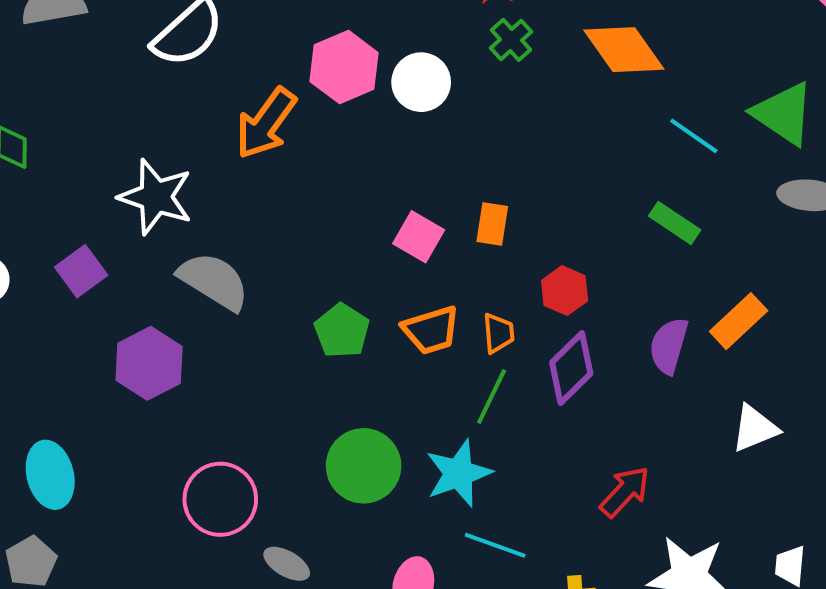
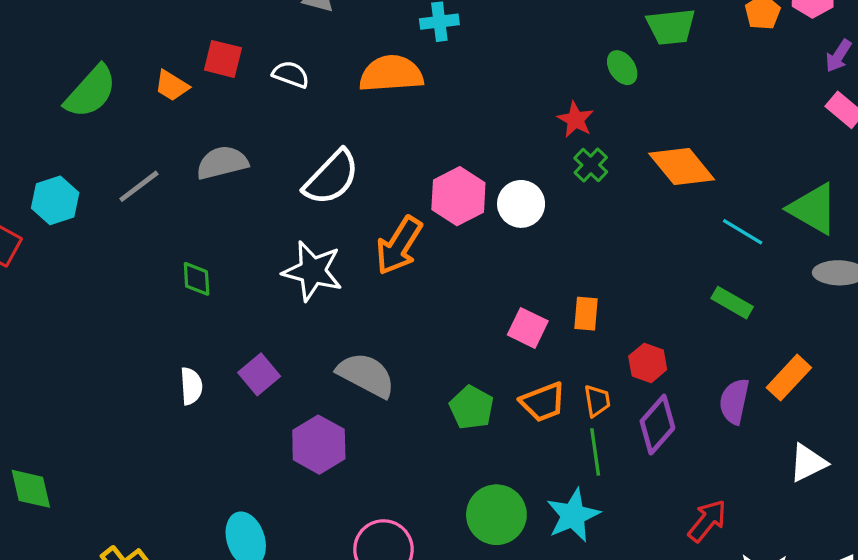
white star: (156, 197) -> (313, 271), moved
green line: (492, 396) -> (595, 452), turned -30

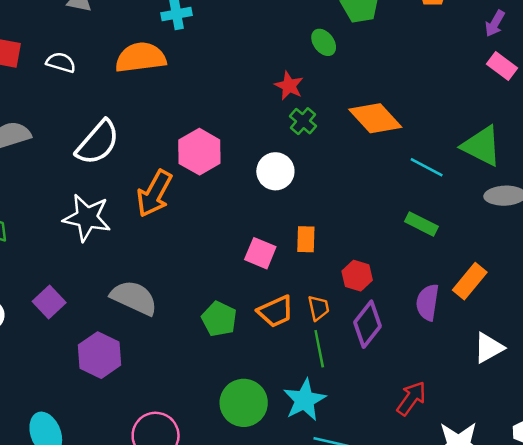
white circle: (521, 204) -> (275, 171), moved

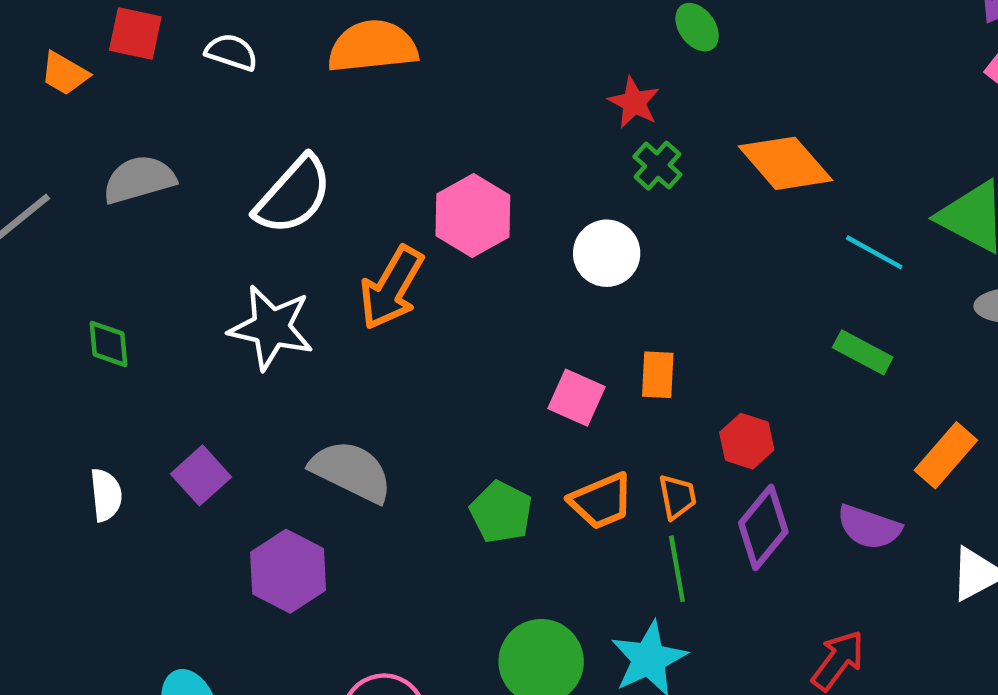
purple semicircle: (428, 302) -> (869, 527), moved, turned -81

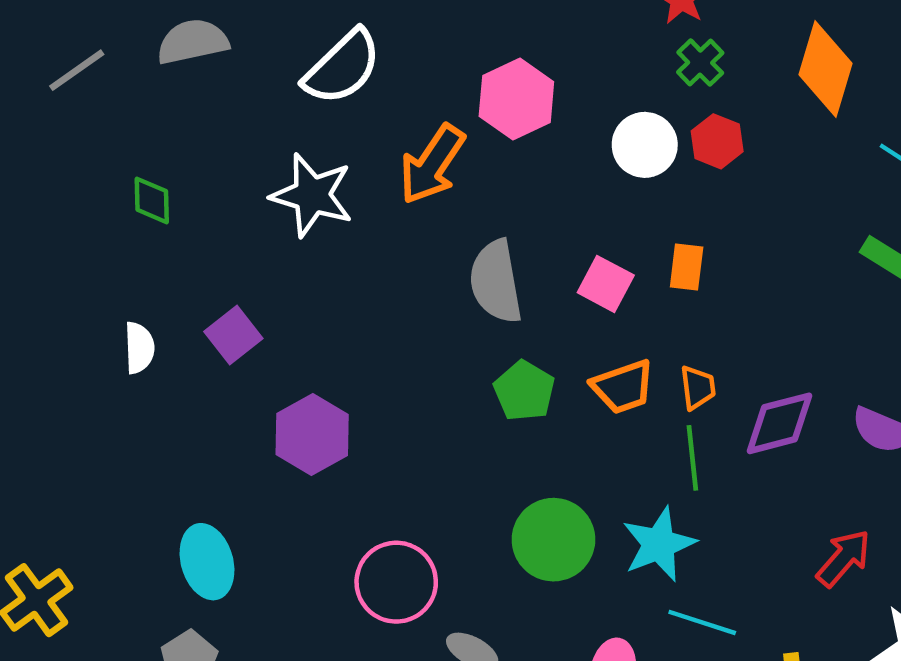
orange diamond: (785, 163) -> (825, 69), turned 54
red hexagon: (747, 441) -> (717, 141), moved
gray semicircle: (351, 471) -> (496, 282), moved, turned -130
purple diamond: (763, 527) -> (780, 423), turned 32

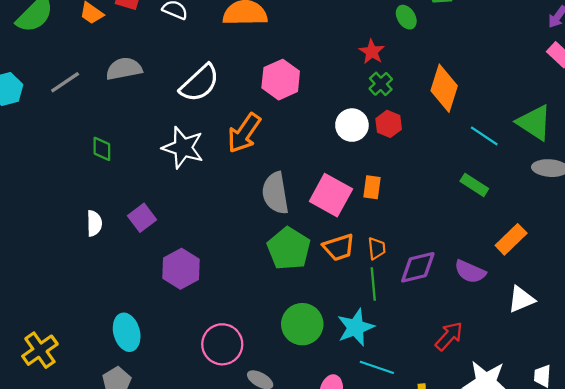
pink hexagon: (516, 99) -> (281, 80), moved
pink square: (606, 284) -> (331, 195), size x1.5
green pentagon: (524, 391) -> (289, 249), size x1.4

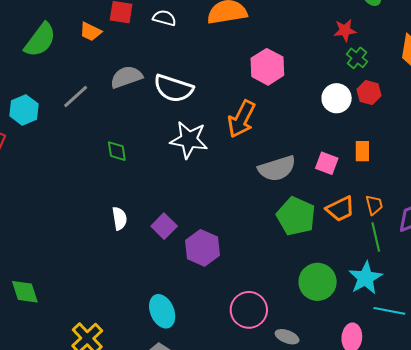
red star: (372, 52) -> (345, 30), turned -30
white semicircle: (200, 83) -> (173, 88), moved, turned 69
gray semicircle: (275, 193) -> (277, 168), turned -90
pink square: (331, 195) -> (327, 163), size x0.6
purple square: (142, 218) -> (164, 226), moved

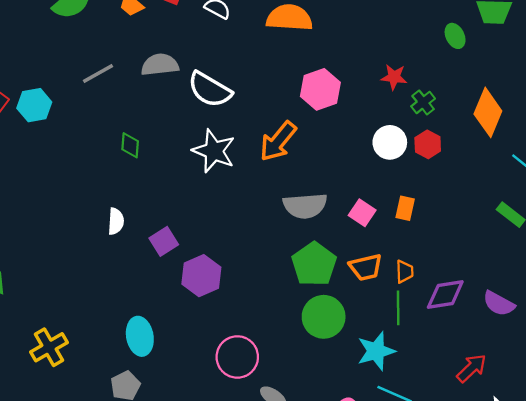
red star: (345, 30) -> (394, 77), moved
cyan hexagon: (24, 110) -> (34, 105), moved
green circle: (318, 282) -> (324, 317), moved

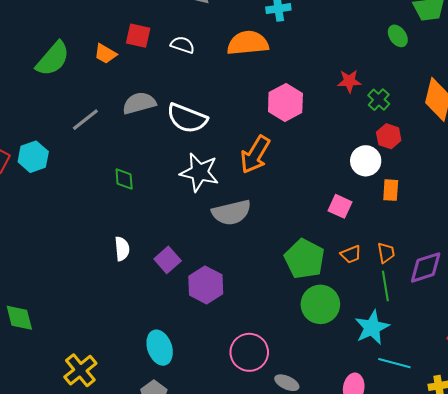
white circle: (390, 142) -> (366, 161), moved
gray semicircle: (305, 206) -> (231, 212), moved
orange rectangle: (405, 208) -> (391, 190), moved
orange trapezoid: (366, 267) -> (351, 254), size x0.7

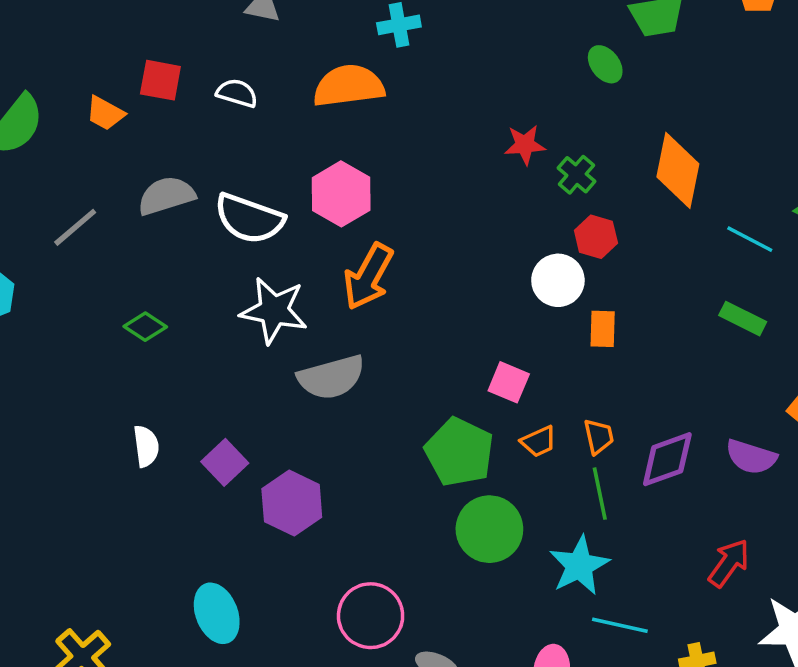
pink hexagon: (285, 102) -> (341, 194), moved
green diamond: (124, 179) -> (145, 327), turned -50
pink square: (340, 206) -> (509, 382), moved

